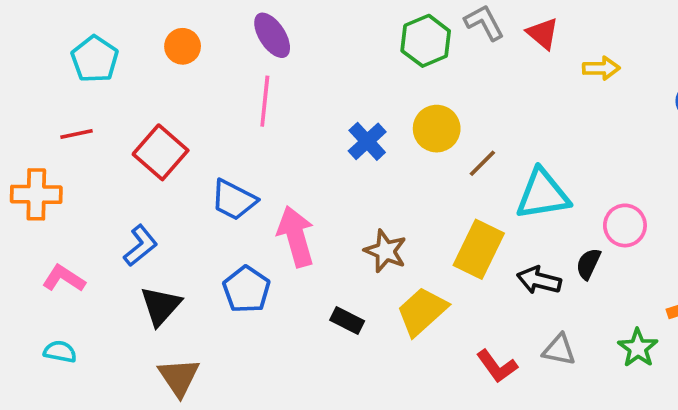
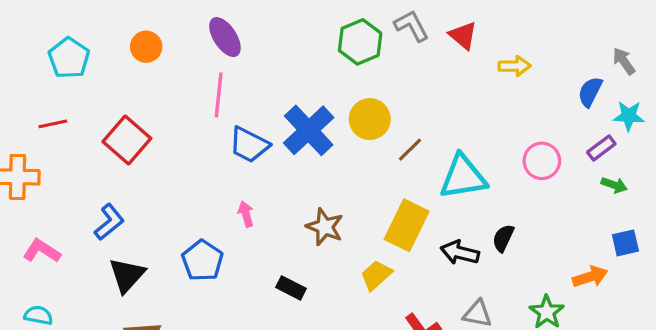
blue cross: (367, 141) -> (309, 130), size x1.5
blue trapezoid: (234, 200) -> (249, 145), moved
pink circle: (625, 225) -> (542, 161), moved
pink arrow: (296, 236) -> (246, 214), size x0.5
yellow trapezoid: (422, 311) -> (376, 275), moved, size x0.7

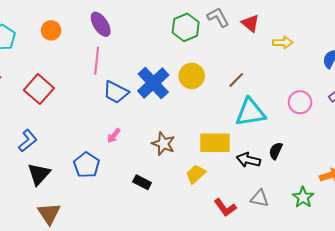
brown line: (410, 150) -> (236, 80), moved
pink arrow: (246, 214) -> (114, 136), turned -126
yellow rectangle: (407, 225) -> (215, 143), turned 64

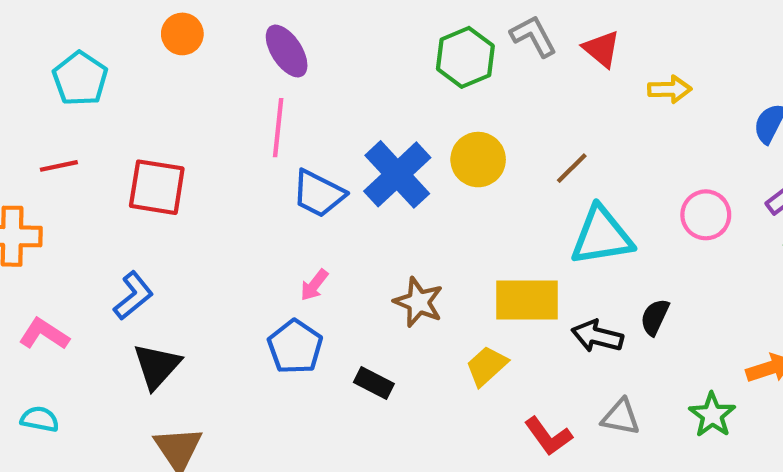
orange circle: (51, 30) -> (182, 34), moved
red square: (39, 89) -> (157, 187), turned -32
blue pentagon: (86, 165) -> (295, 347), moved

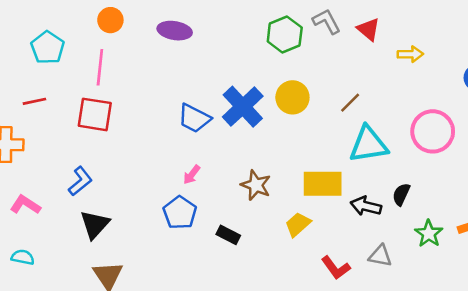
purple ellipse: (287, 51) -> (175, 31), turned -48
pink line: (278, 128) -> (100, 67), moved
pink circle: (706, 215) -> (433, 131), size x1.4
green star: (712, 415) -> (429, 234), moved

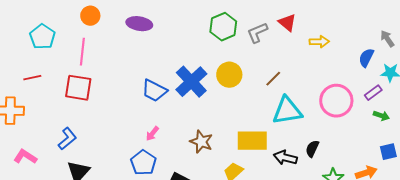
gray L-shape: (327, 21) -> (257, 33), moved, turned -85

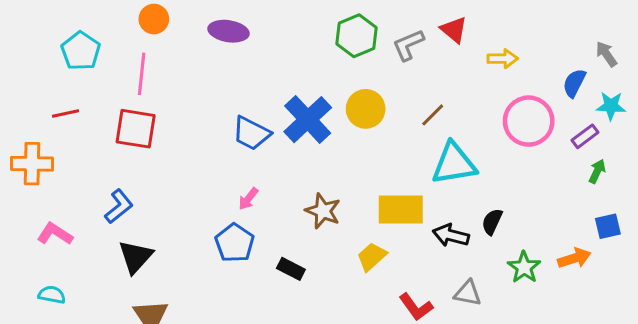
pink circle: (336, 101) -> (529, 121), moved
green arrow: (381, 116) -> (597, 171), turned -84

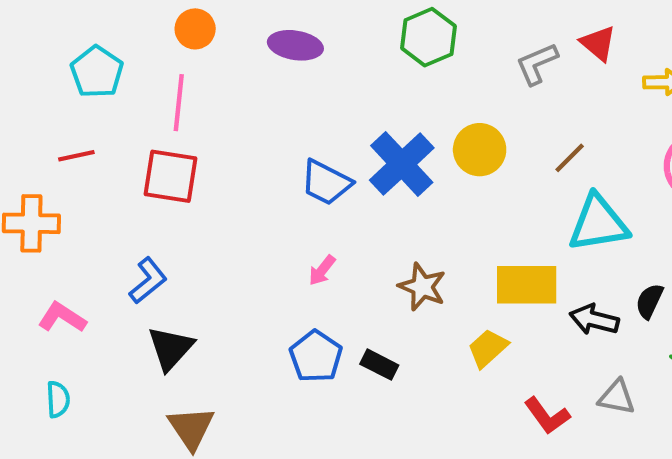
green hexagon: (356, 36) -> (428, 37), moved
blue pentagon: (235, 243) -> (316, 356), moved
cyan semicircle: (52, 295) -> (58, 399), turned 76

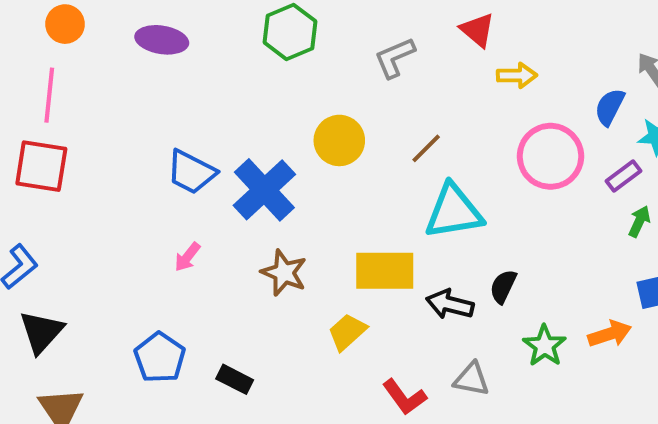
red triangle: (598, 43) -> (477, 30), moved
blue cross: (402, 164) -> (264, 190), moved
blue pentagon: (316, 356) -> (160, 358), moved
black rectangle: (379, 365) -> (235, 379), moved

